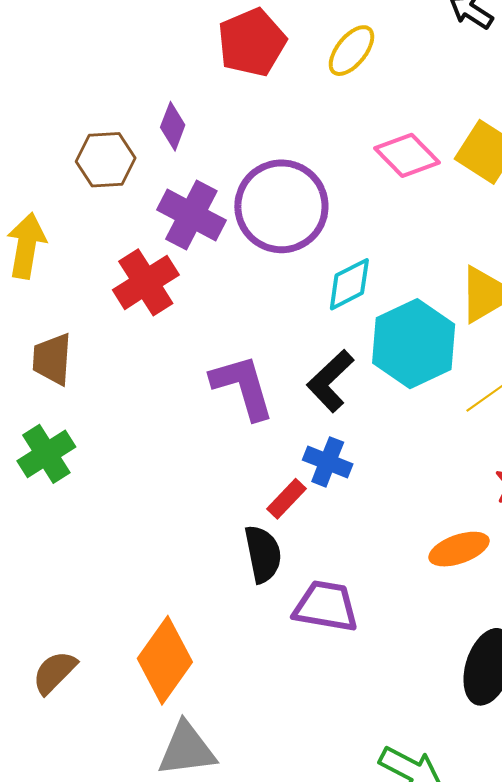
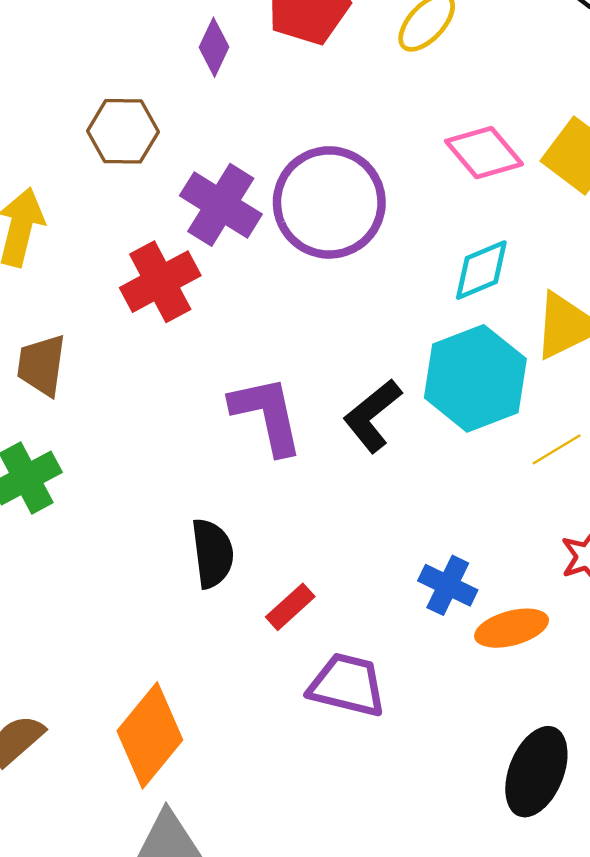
purple diamond: (173, 126) -> (214, 47), moved
cyan diamond: (349, 284) -> (481, 270), moved
blue cross: (328, 462) -> (448, 585), moved
red rectangle: (287, 499) -> (290, 607), moved
black semicircle: (263, 554) -> (212, 553), moved

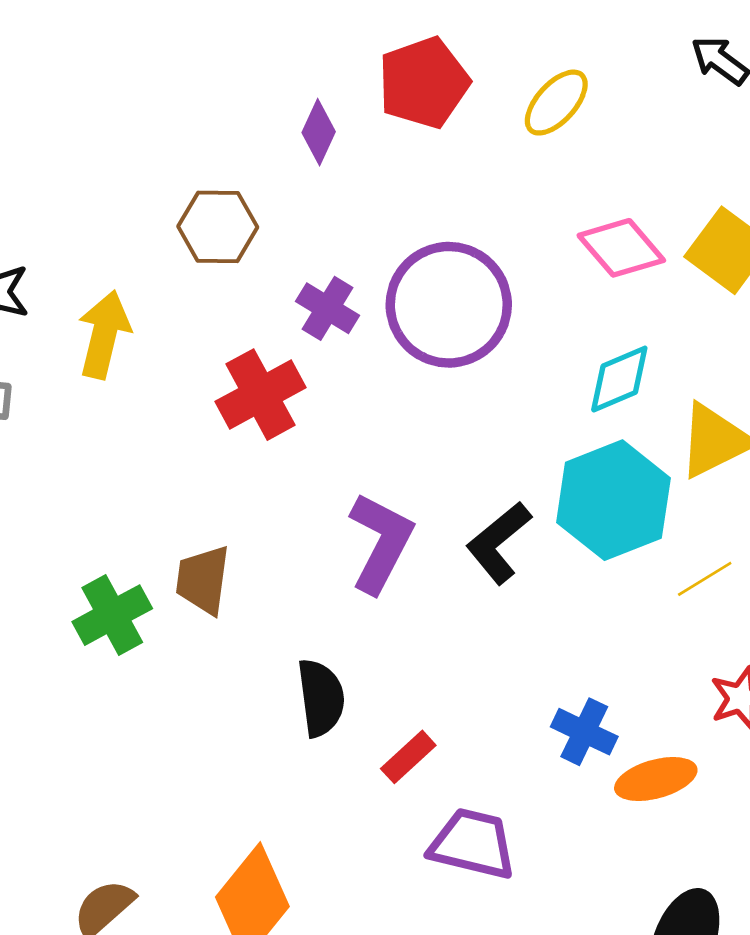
purple cross: (221, 205) -> (328, 308), size x0.7
brown trapezoid: (41, 365) -> (203, 580), moved
purple L-shape: (267, 415) -> (381, 543), turned 40

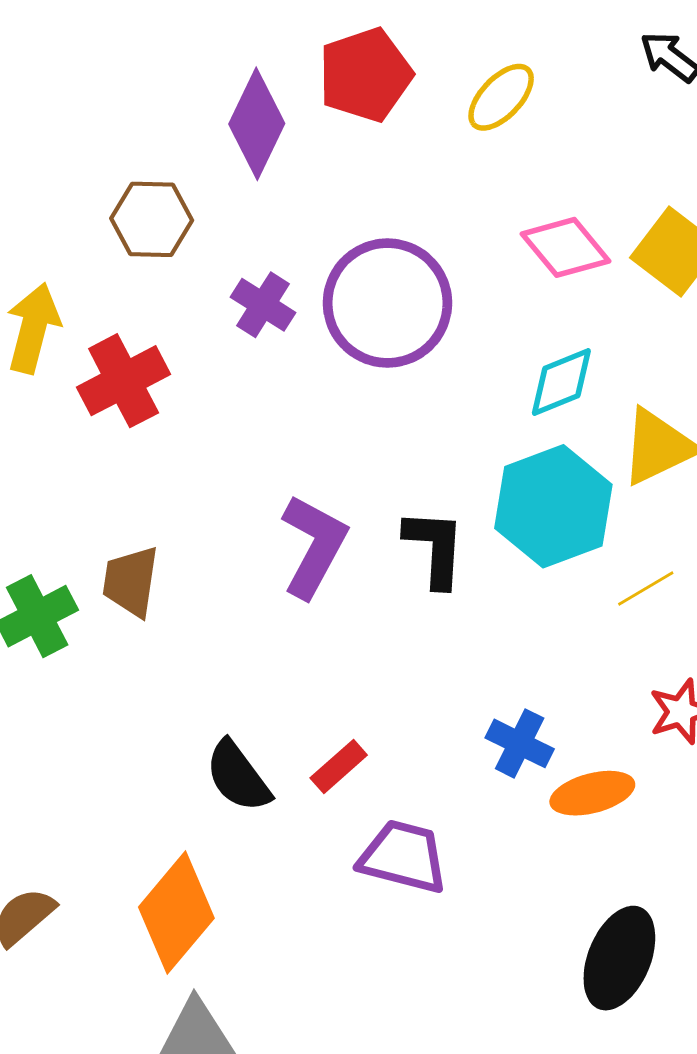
purple diamond: (319, 132) -> (257, 124), size x1.6
red cross: (260, 395) -> (124, 381), moved
black L-shape: (499, 543) -> (435, 548), turned 132
black semicircle: (321, 698) -> (238, 776), moved, turned 150

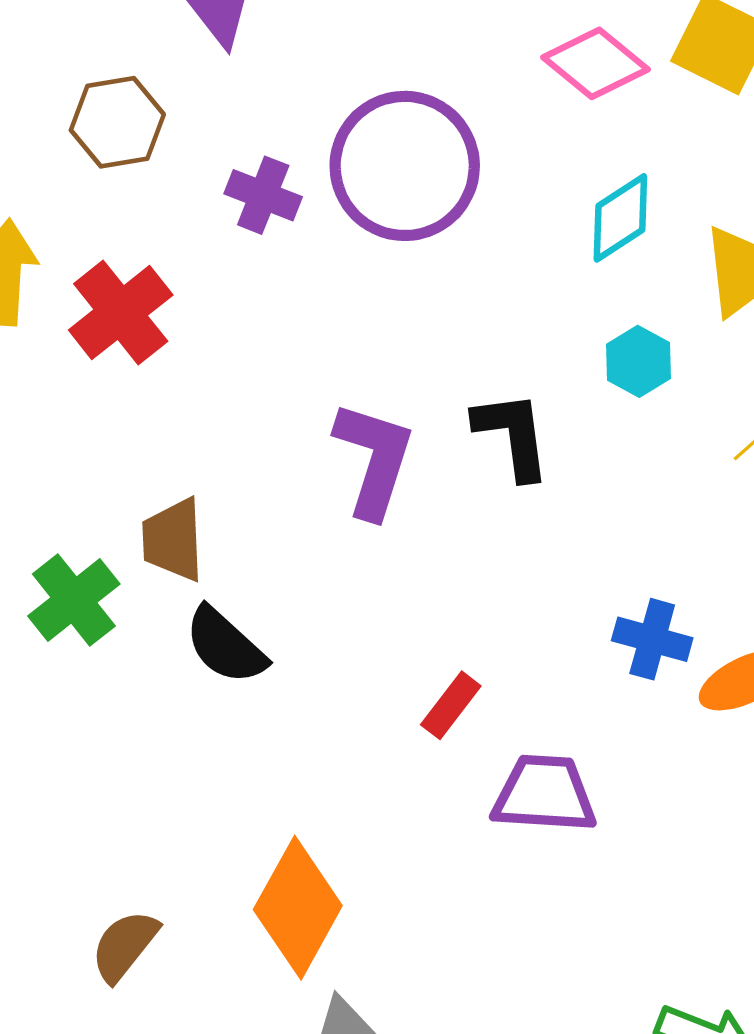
cyan hexagon: (553, 506) -> (639, 361), size x0.5
black semicircle: (238, 776) -> (225, 646), moved

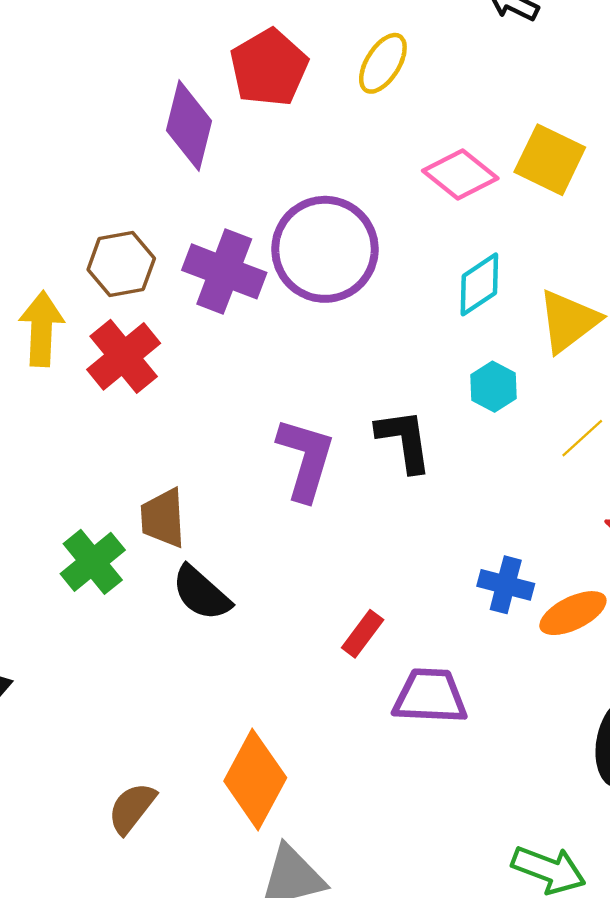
brown hexagon: (117, 122) -> (121, 264), moved
purple cross: (263, 195) -> (224, 271), size x1.5

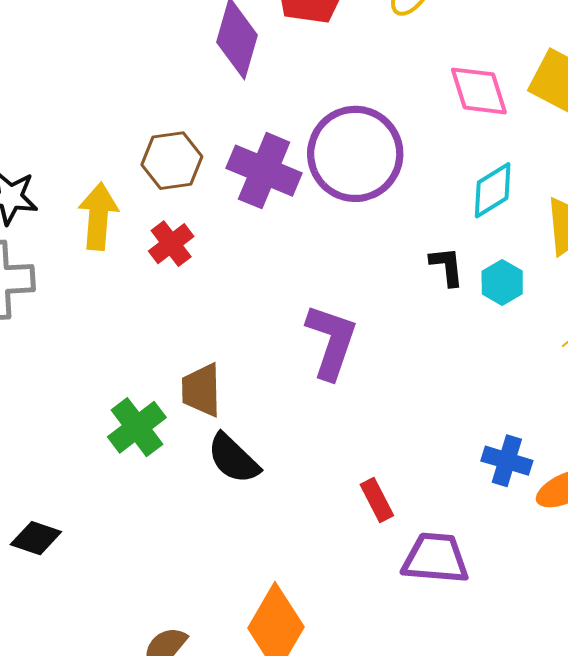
pink diamond: (460, 174) -> (479, 91), turned 32
red cross: (124, 356) -> (171, 244), size x0.7
black L-shape: (404, 440) -> (447, 266), moved, size x0.7
red rectangle: (363, 634) -> (377, 500), turned -66

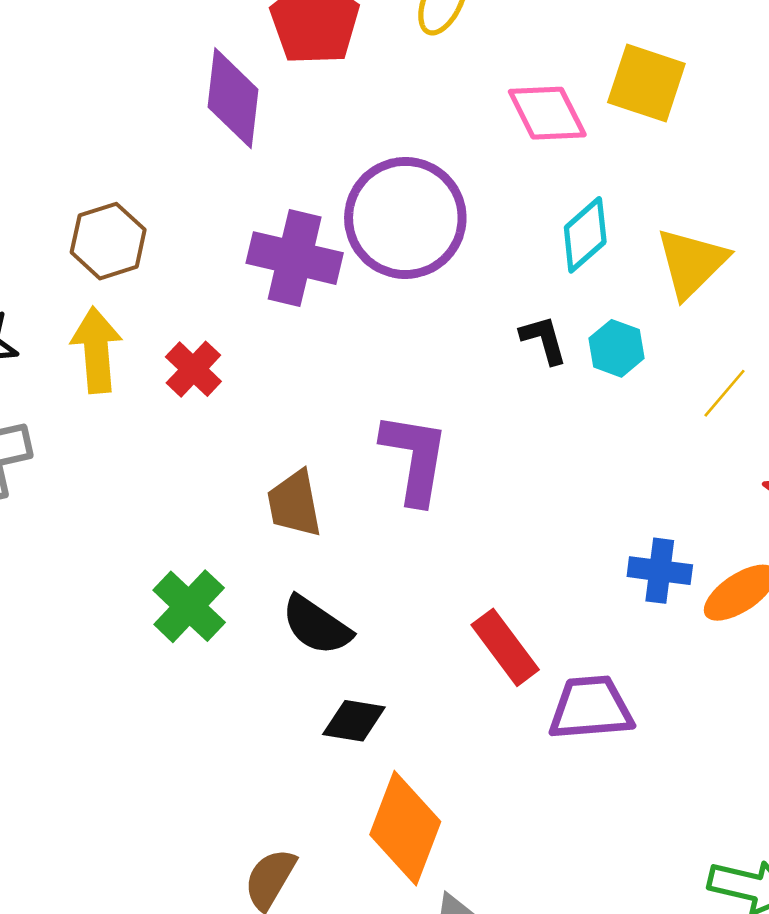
brown hexagon: (172, 161) -> (108, 241), moved
brown trapezoid: (201, 390) -> (294, 504), moved
red rectangle: (377, 500) -> (505, 647), size x1.4
black diamond: (36, 538) -> (354, 721), moved

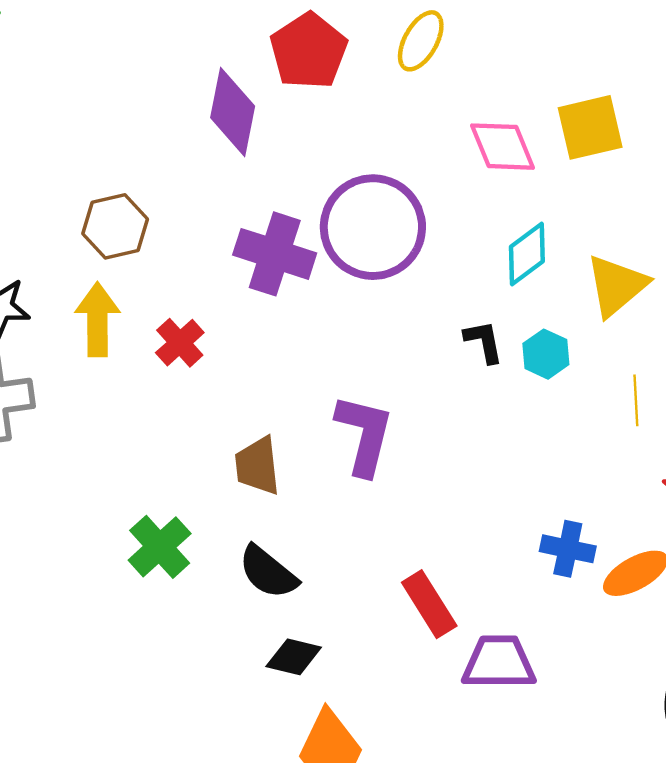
yellow square: (646, 83) -> (590, 127), turned -36
yellow line: (725, 393) -> (636, 400), turned -48

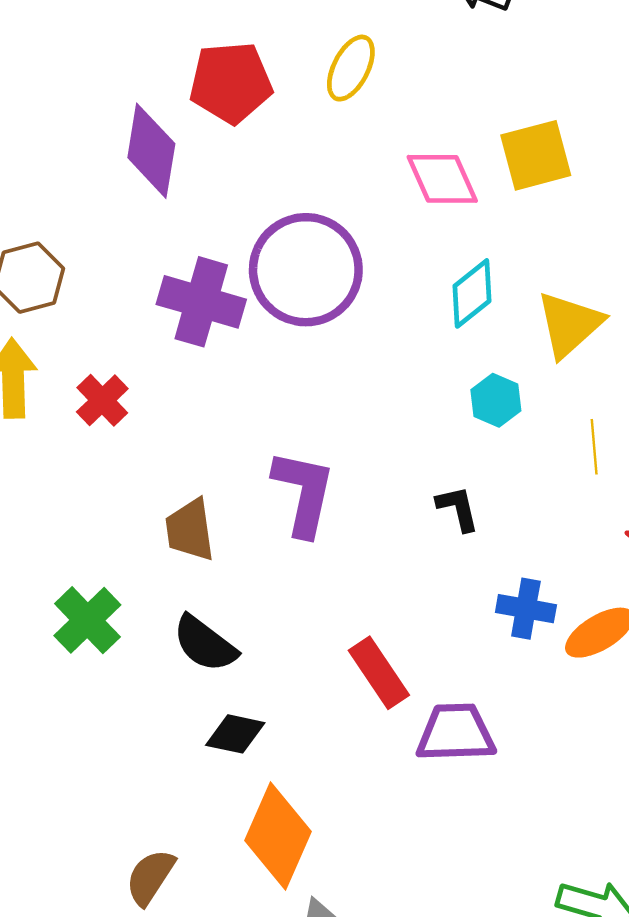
red pentagon: (309, 51) -> (231, 83), turned 30
black L-shape: (484, 342) -> (458, 508), moved

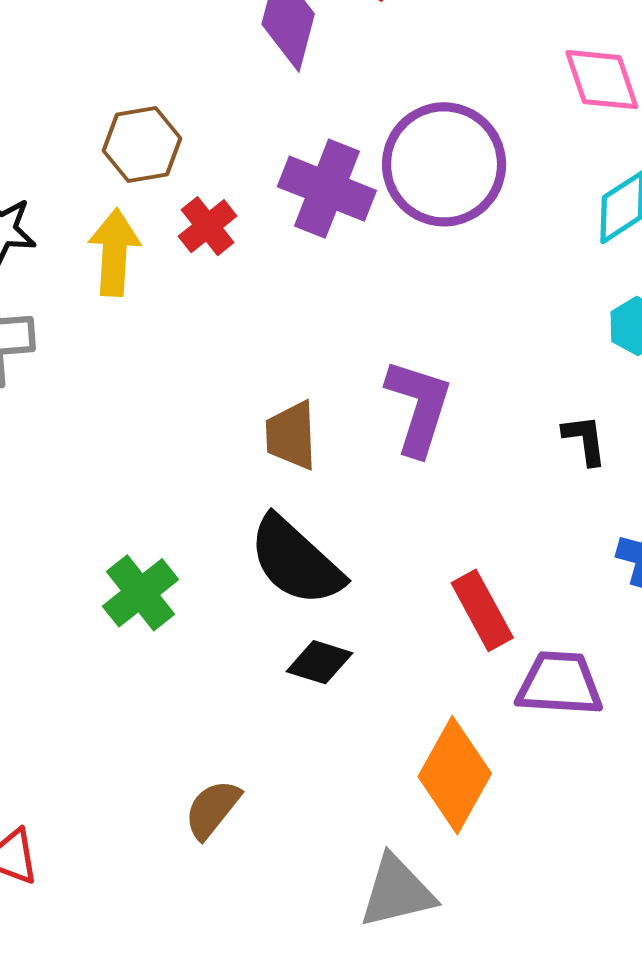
red cross: (102, 400) -> (208, 226), moved
green cross: (87, 620) -> (141, 593), moved
black semicircle: (205, 644) -> (296, 561), size x1.4
orange diamond: (278, 836) -> (455, 775), moved

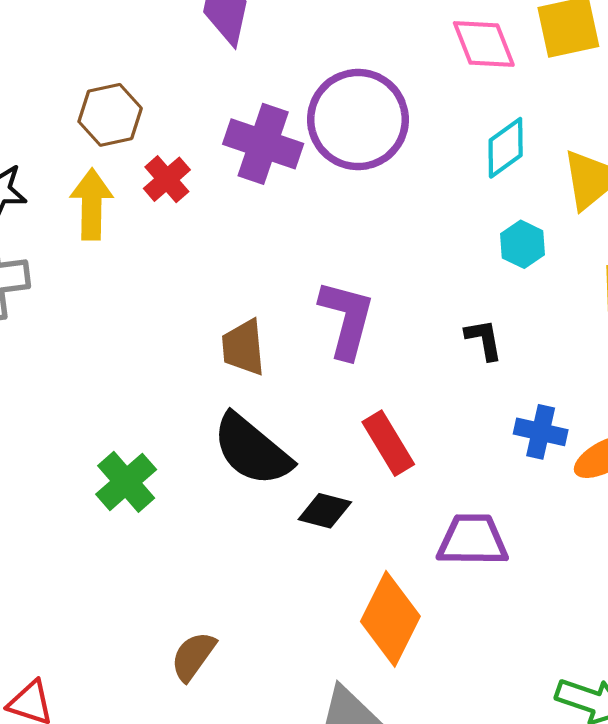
red rectangle: (482, 610) -> (388, 443), moved
black diamond: (320, 662) -> (325, 511), moved

